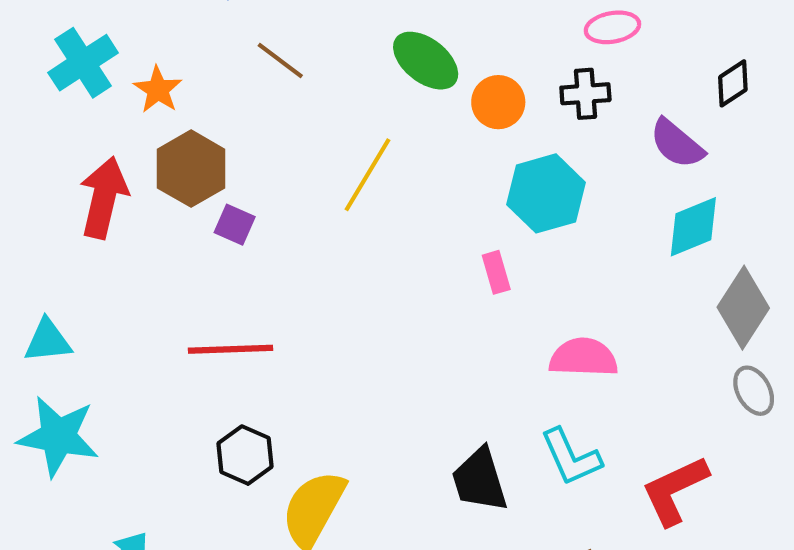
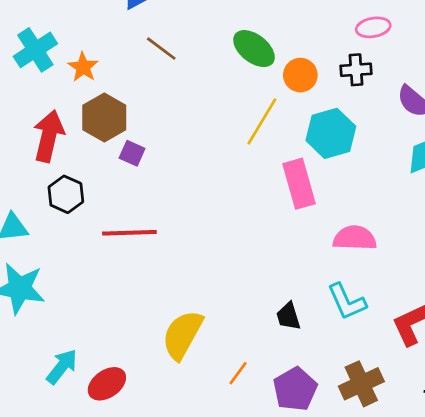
yellow line: (367, 175) -> (262, 121), moved
pink rectangle: (496, 272) -> (299, 184), size x1.8
black hexagon: (245, 455) -> (66, 194), moved
black trapezoid: (480, 480) -> (288, 316), size x0.7

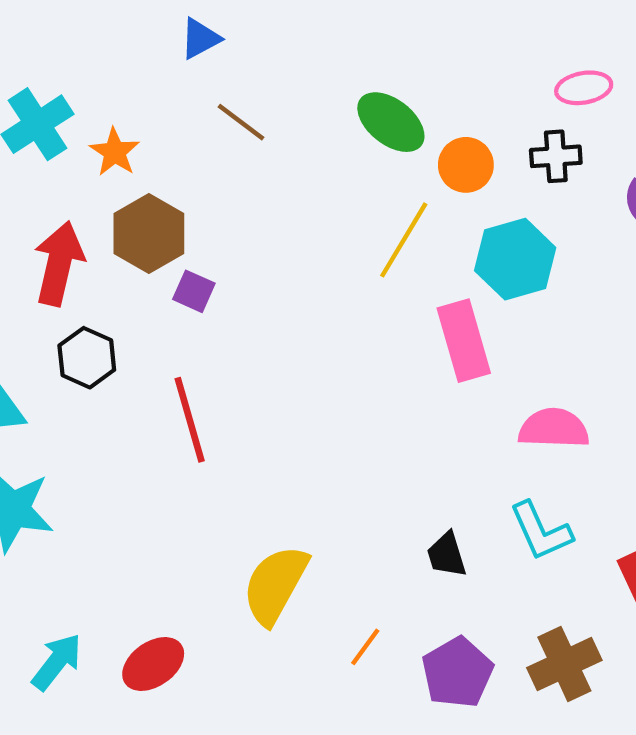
red line: (129, 233) -> (190, 420), turned 76
cyan arrow: (62, 367) -> (57, 662), moved

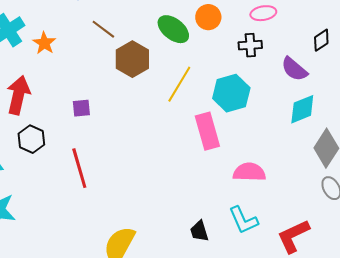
orange circle: (466, 165) -> (208, 17), moved
brown hexagon: (149, 233) -> (132, 59), moved
purple square: (194, 291) -> (81, 108), turned -30

